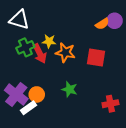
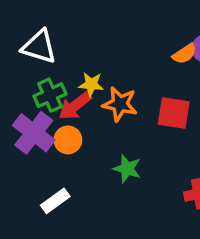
red arrow: (40, 54) -> (75, 106), turned 78
purple cross: (16, 94) -> (34, 133), moved
orange circle: (37, 94) -> (68, 140), moved

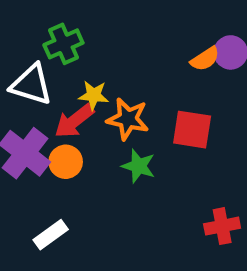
white triangle: (39, 47) -> (31, 85), moved
green cross: (50, 95) -> (63, 44), moved
green star: (127, 169) -> (139, 166), moved

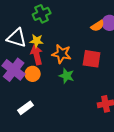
green cross: (63, 44) -> (42, 14), moved
yellow star: (93, 95) -> (37, 41), moved
red arrow: (74, 121) -> (37, 55), turned 114

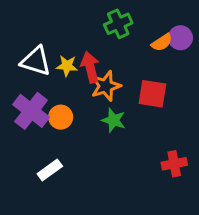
green cross: (42, 14) -> (118, 24), moved
orange star: (62, 54) -> (106, 86), turned -30
red arrow: (37, 55) -> (90, 67), moved

